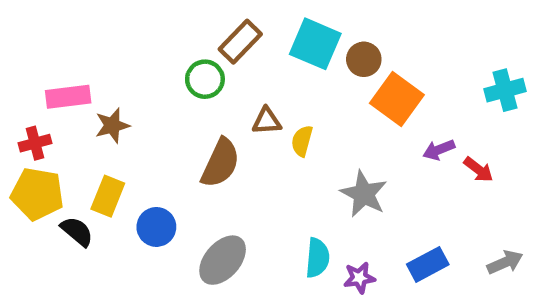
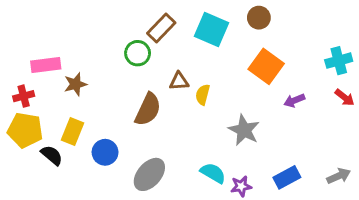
brown circle: (364, 59) -> (259, 18), moved
red arrow: (479, 170) -> (345, 98), moved
cyan semicircle: (317, 258) -> (213, 173), turned -65

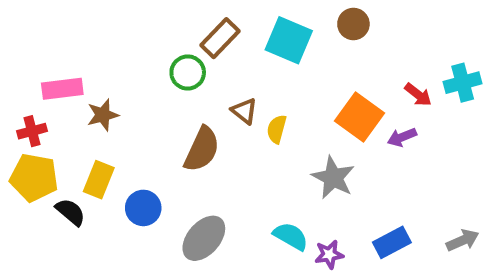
orange square: (266, 66) -> (359, 117), moved
brown triangle: (179, 81) -> (244, 111), turned 42
red arrow: (345, 98) -> (418, 95), moved

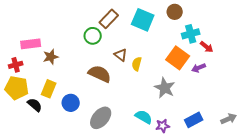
cyan cross: (463, 83) -> (191, 34), moved
brown semicircle: (202, 149) -> (100, 74), turned -90

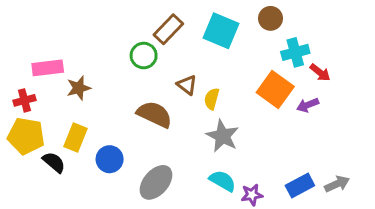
gray star: (165, 88) -> (223, 136), moved
gray arrow: (229, 119) -> (337, 184), moved

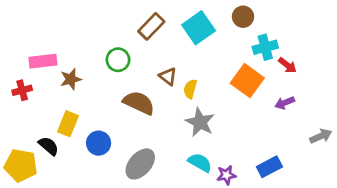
cyan square: (221, 31) -> (199, 28), turned 32
green circle: (144, 56) -> (118, 60), moved
purple arrow: (308, 105) -> (285, 103), moved
yellow pentagon: (26, 136) -> (21, 165), moved
gray arrow: (337, 184) -> (321, 136), moved

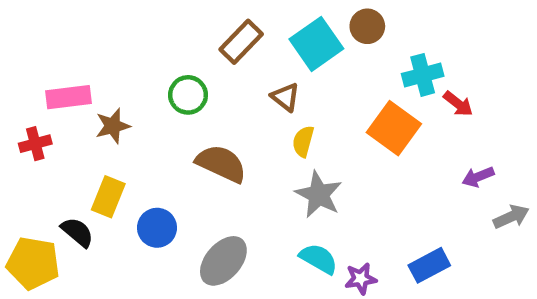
brown circle: (243, 17) -> (367, 26), moved
brown triangle: (168, 76) -> (285, 97), moved
purple arrow: (285, 103) -> (478, 177), moved

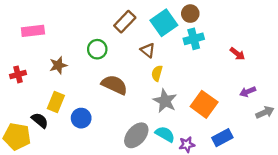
cyan cross: (423, 75) -> (194, 39), moved
pink rectangle: (68, 97) -> (33, 31), moved
orange square: (394, 128) -> (204, 104), moved
gray ellipse: (223, 261) -> (136, 135), moved

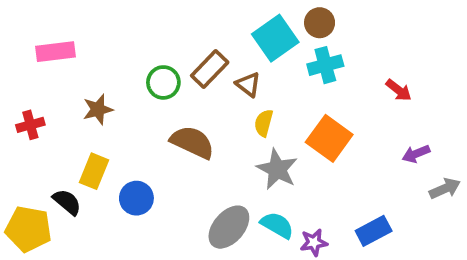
brown rectangle: (125, 22) -> (210, 69), moved
orange square: (204, 104) -> (329, 138), moved

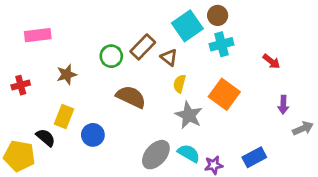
purple arrow: (416, 154) -> (283, 105), turned -66

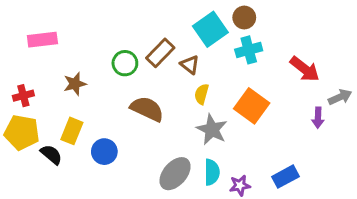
red arrow: (271, 61) -> (305, 69), size x1.5
gray arrow: (303, 128) -> (340, 97), moved
cyan semicircle: (189, 153) -> (212, 172), turned 60
yellow pentagon: (19, 156) -> (22, 132), moved

